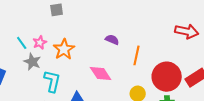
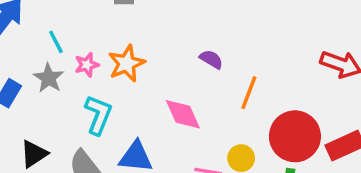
pink star: (40, 42) -> (87, 65), moved
gray star: (32, 62) -> (49, 78), moved

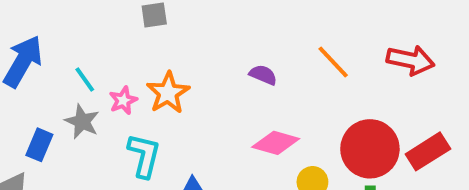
orange line: (249, 93) -> (333, 62), moved, turned -56
pink diamond: (183, 114) -> (276, 143), moved, turned -42

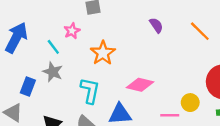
purple semicircle: (263, 75) -> (156, 25), moved, turned 35
pink star: (123, 100) -> (72, 31), moved
pink diamond: (276, 143) -> (140, 85), moved

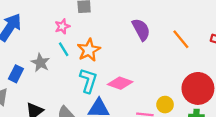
purple semicircle: (156, 25) -> (141, 30), size x1.5
cyan line: (53, 47) -> (64, 49), moved
cyan L-shape: (90, 91) -> (88, 81), moved

